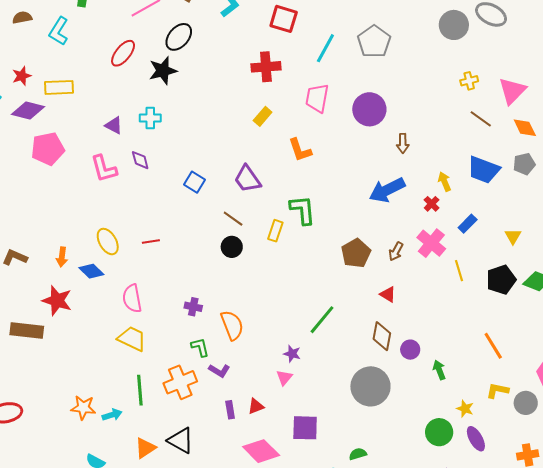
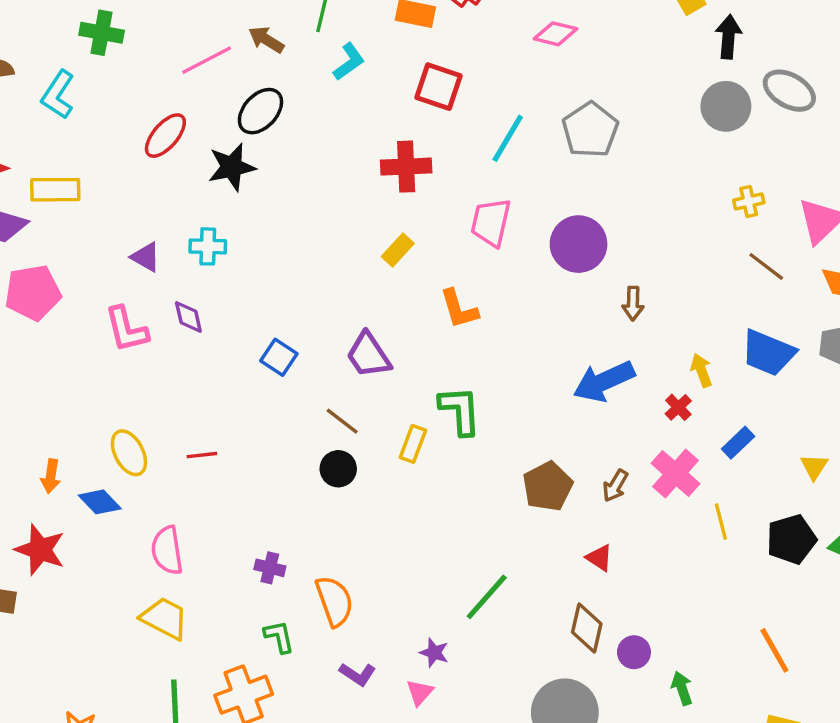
purple L-shape: (219, 371) -> (358, 674), moved

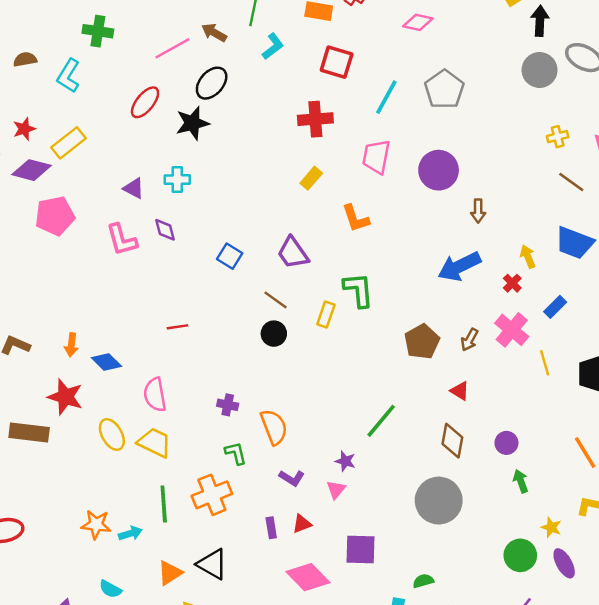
yellow rectangle: (55, 190) -> (69, 143), turned -36
yellow ellipse: (129, 453) -> (112, 435), moved
purple circle: (634, 652) -> (506, 443), moved

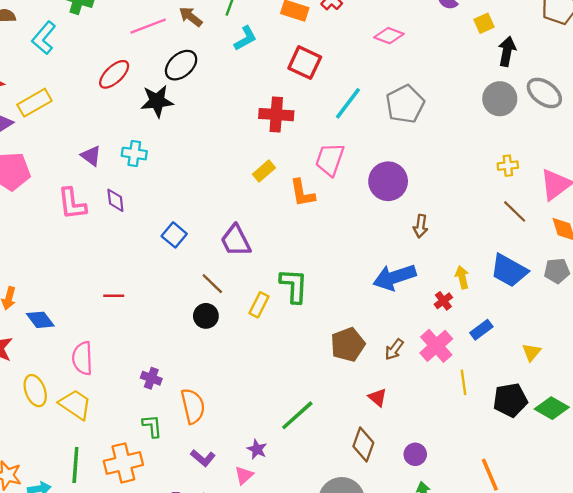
orange L-shape: (356, 218) -> (302, 193), moved

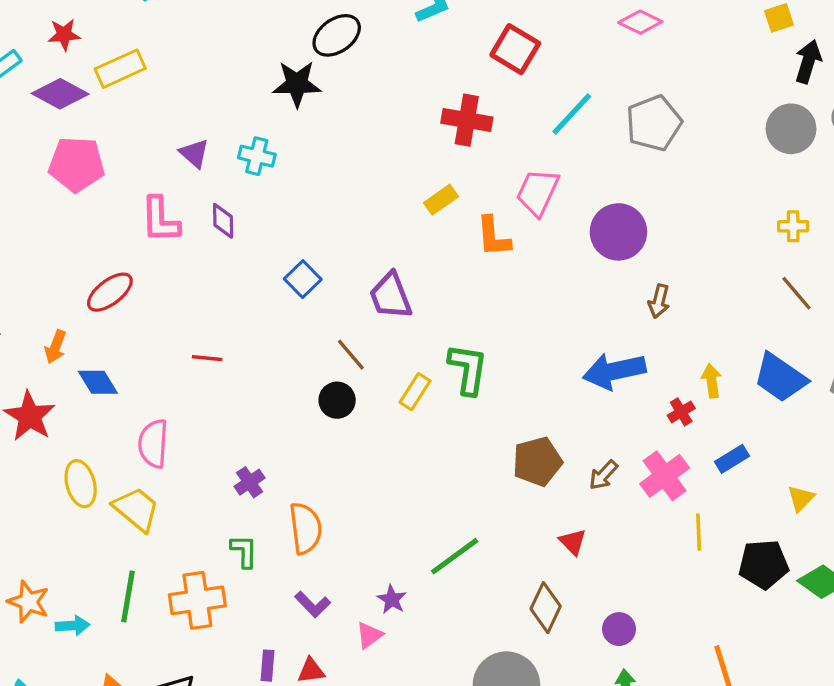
red ellipse: (114, 74) -> (110, 292), moved
purple cross: (151, 378) -> (250, 482), turned 30

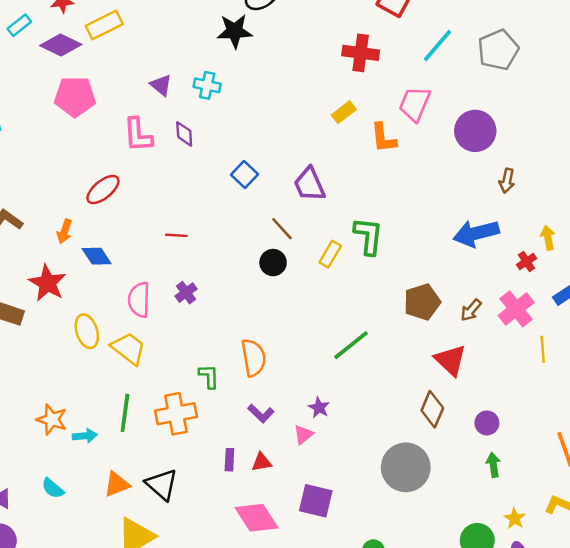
purple cross: (250, 482) -> (186, 293), moved
red triangle: (573, 542) -> (450, 360), size x1.6
green line: (455, 556) -> (351, 345), moved

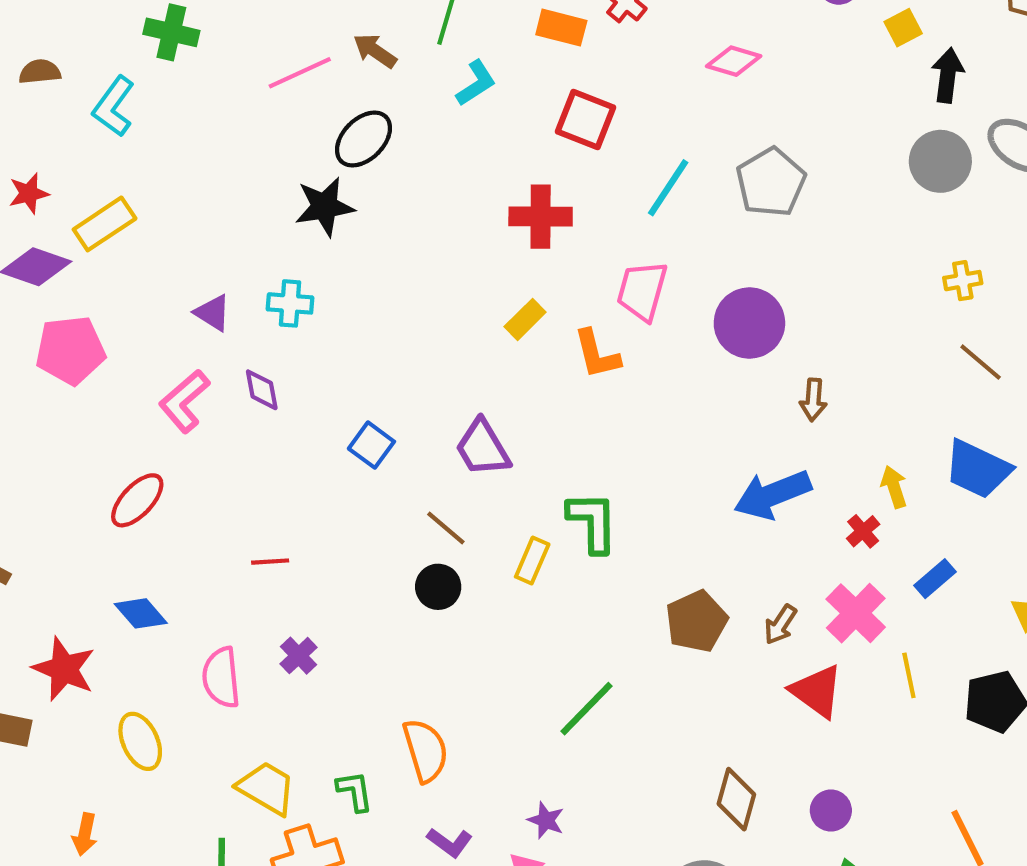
pink L-shape: (138, 135) -> (184, 401), turned 60
orange arrow: (64, 231) -> (85, 834), moved
yellow trapezoid: (129, 348) -> (267, 788), moved
red triangle: (450, 360) -> (817, 691), moved

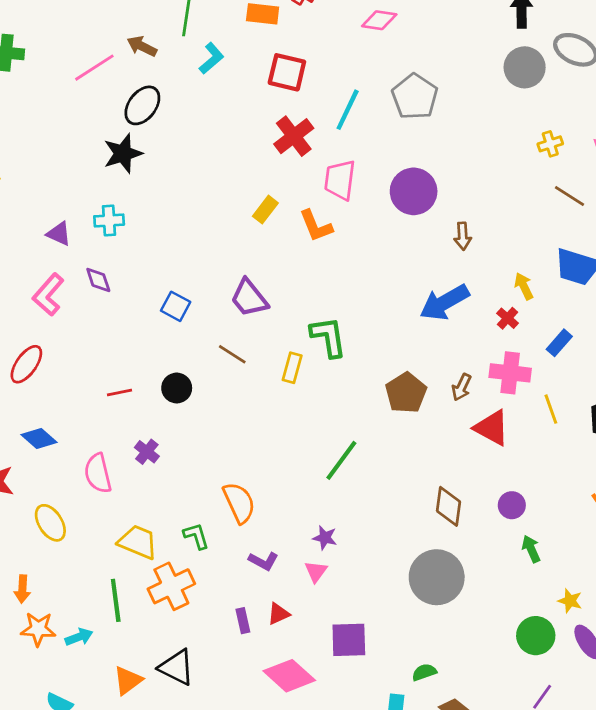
red cross: (541, 217) -> (294, 136), moved, turned -30
black circle: (438, 587) -> (177, 388), moved
pink cross: (856, 613) -> (510, 373), turned -30

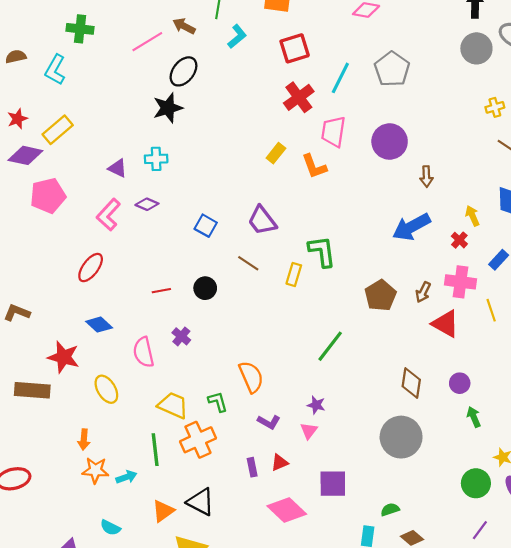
red square: (287, 72) -> (295, 48), turned -32
purple diamond: (98, 280) -> (147, 204), turned -50

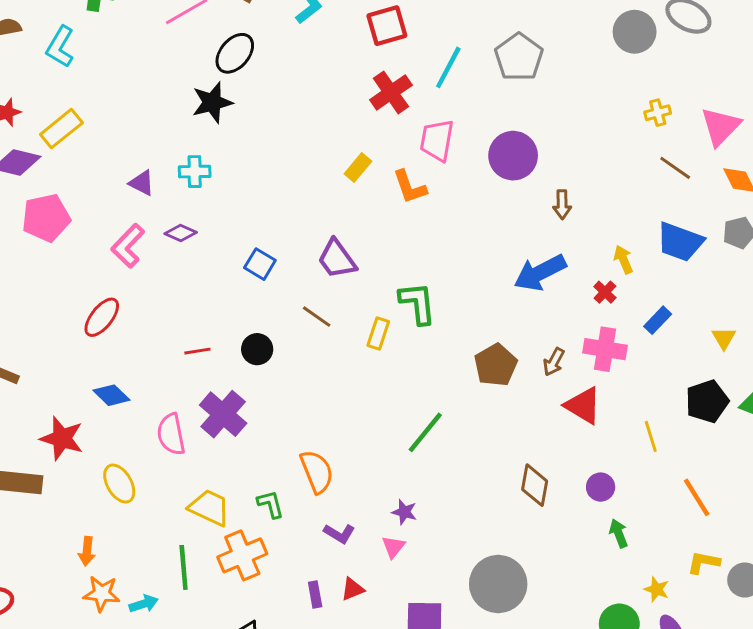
yellow line: (491, 310) -> (651, 436), moved
purple cross: (181, 336) -> (223, 414), size x1.8
gray circle: (401, 437) -> (498, 584), moved

